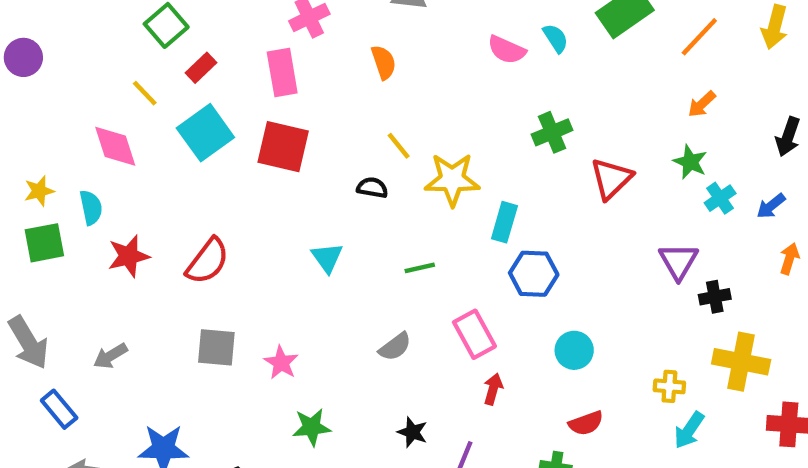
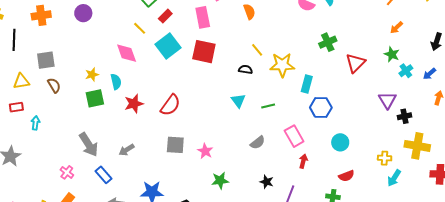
cyan triangle: (327, 258) -> (238, 101), moved

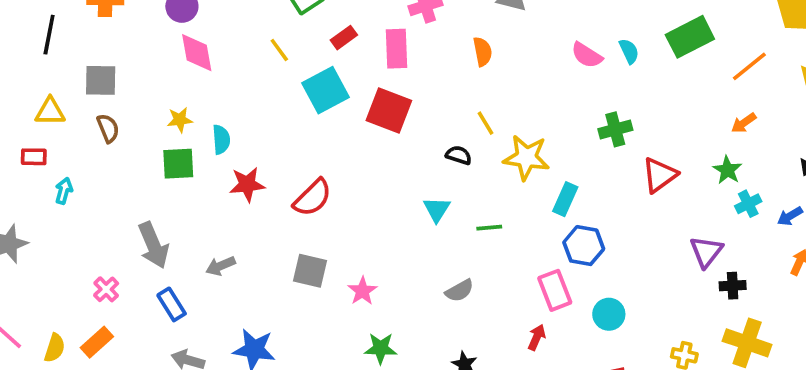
red rectangle: (165, 16) -> (344, 38), moved
pink diamond: (127, 53) -> (197, 53), moved
pink rectangle: (294, 136) -> (555, 290), moved

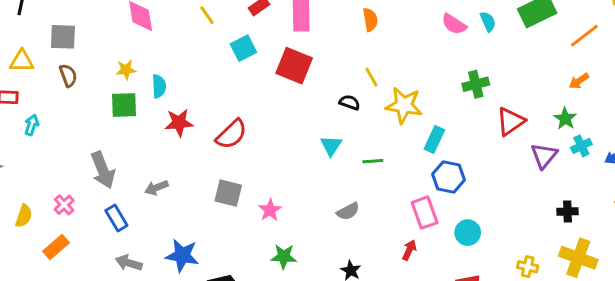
cyan square: (325, 90) -> (243, 48), size x0.7
purple triangle: (706, 252) -> (544, 156), moved
yellow semicircle: (55, 348) -> (24, 216), moved

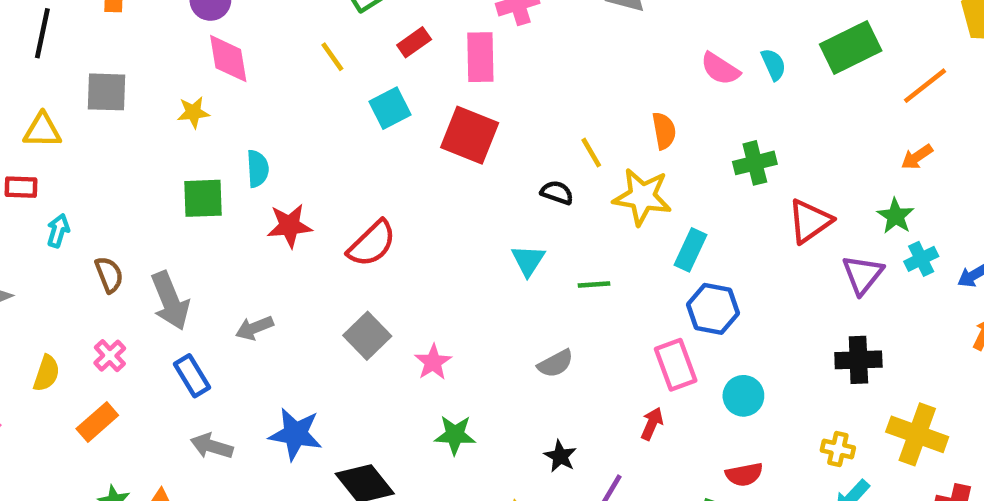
orange semicircle: (370, 20) -> (664, 131), moved
yellow star: (126, 70) -> (193, 112), moved
brown semicircle: (68, 75) -> (109, 275), moved
gray square: (228, 193) -> (367, 336), turned 32
black cross: (568, 211) -> (858, 360), moved, size x1.4

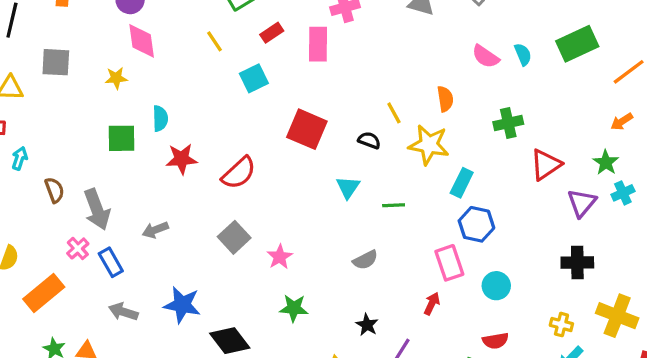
red square: (470, 135) -> (307, 129), moved
pink cross: (110, 356) -> (78, 248), moved
orange rectangle: (97, 422) -> (44, 293), size x1.4

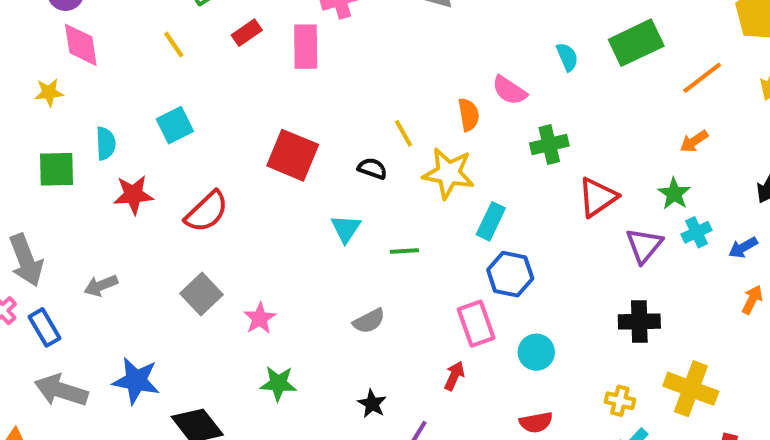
pink semicircle: (486, 56) -> (509, 90), moved
cyan square: (254, 78) -> (175, 125), moved
gray arrow: (123, 312) -> (61, 390), size x1.4

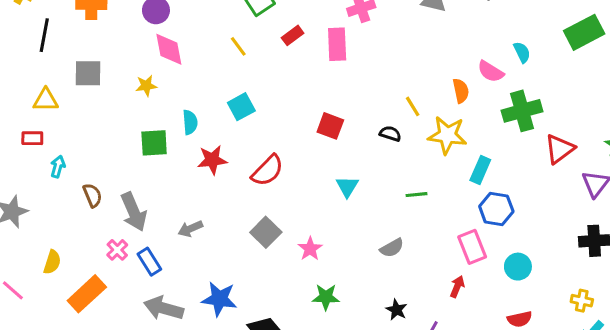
cyan semicircle: (567, 57) -> (522, 52), moved
green cross: (549, 145) -> (522, 111), size x1.4
red square: (293, 155) -> (330, 126), size x0.7
cyan triangle: (346, 229) -> (347, 187), moved

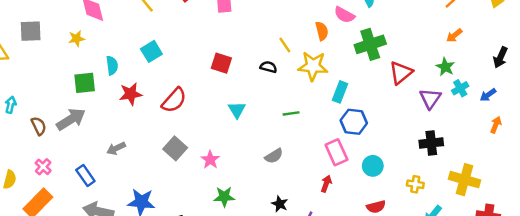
gray arrow: (134, 212) -> (71, 119), moved, turned -96
pink cross: (117, 250) -> (43, 167), moved
yellow cross: (582, 301) -> (415, 184), moved

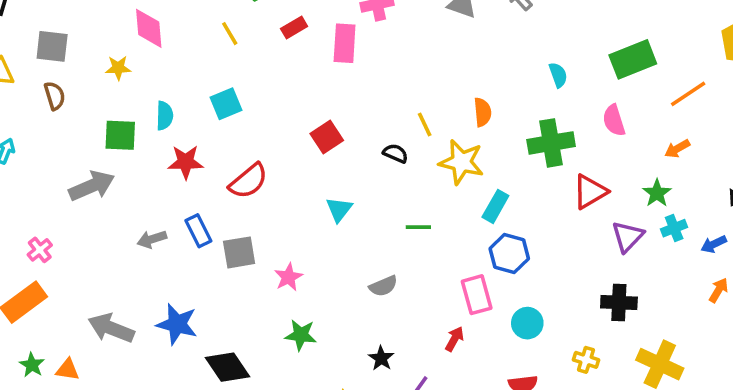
pink semicircle: (344, 15) -> (614, 120), moved, turned 35
red square: (221, 63) -> (327, 137), turned 30
brown semicircle: (39, 126) -> (55, 96), moved
gray square: (175, 148) -> (239, 252), turned 30
blue rectangle: (85, 176) -> (198, 231), moved

